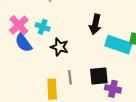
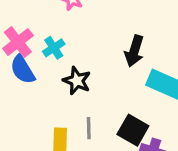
cyan cross: (43, 27) -> (54, 48), turned 32
black square: (99, 76) -> (133, 130), turned 30

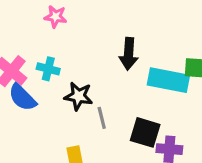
cyan cross: (54, 48) -> (48, 69), turned -30
gray line: (89, 128) -> (102, 118), moved

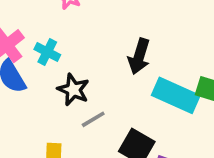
gray line: (102, 118) -> (93, 119), turned 60

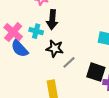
black arrow: (139, 56) -> (52, 20), moved

